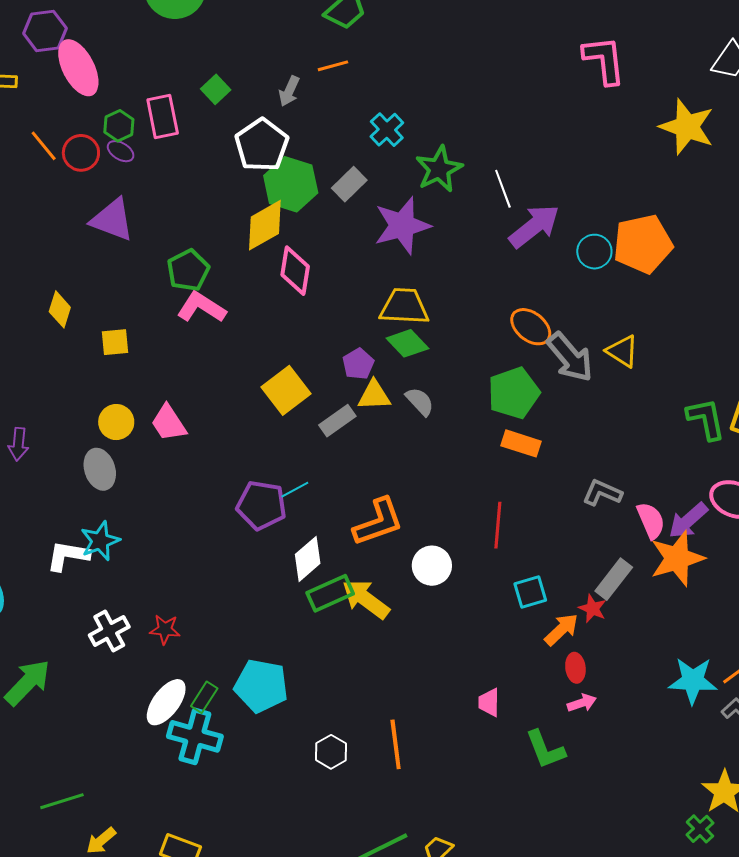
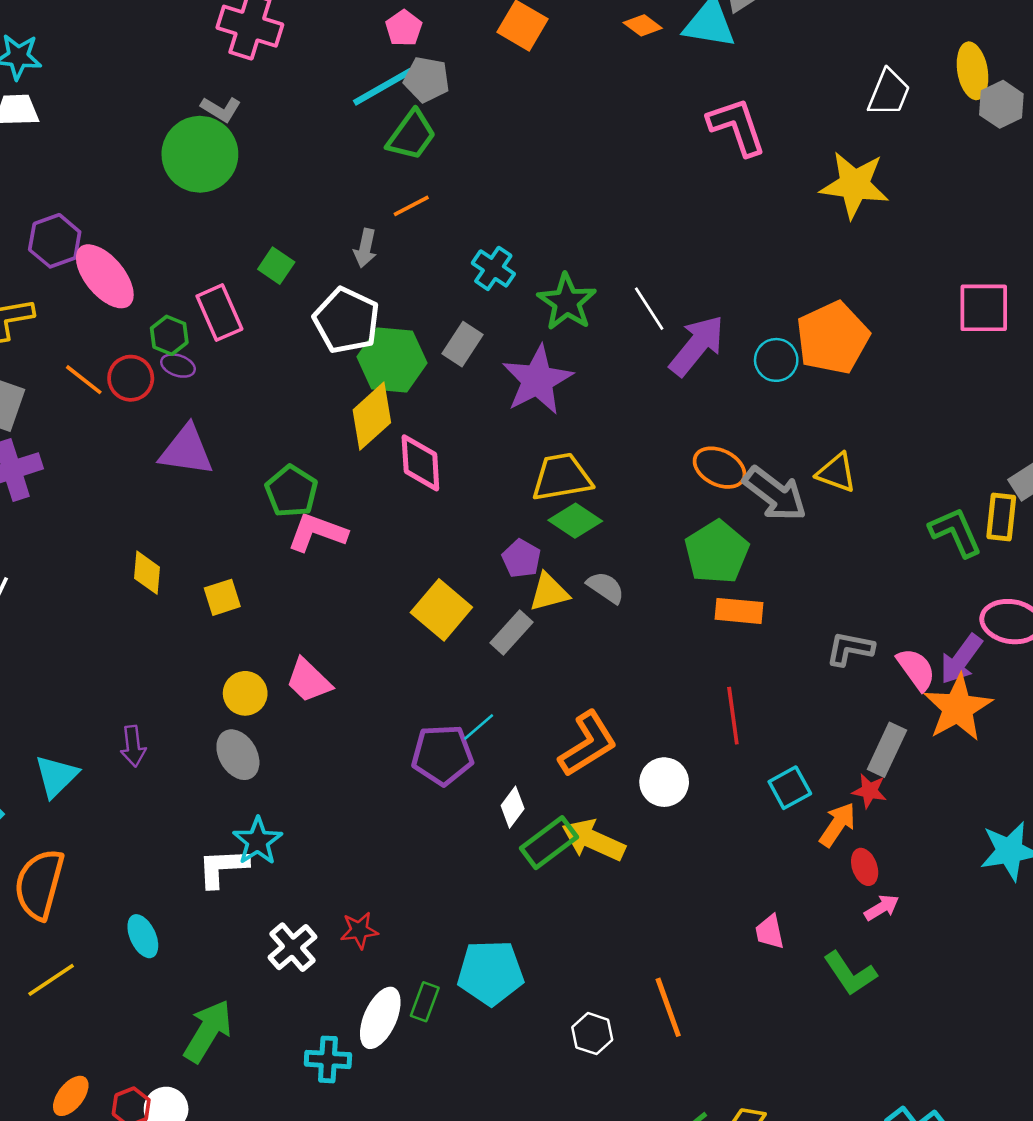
white diamond: (308, 559) -> (513, 807), size x0.7
cyan cross: (195, 736) -> (328, 1059), moved, size x0.7

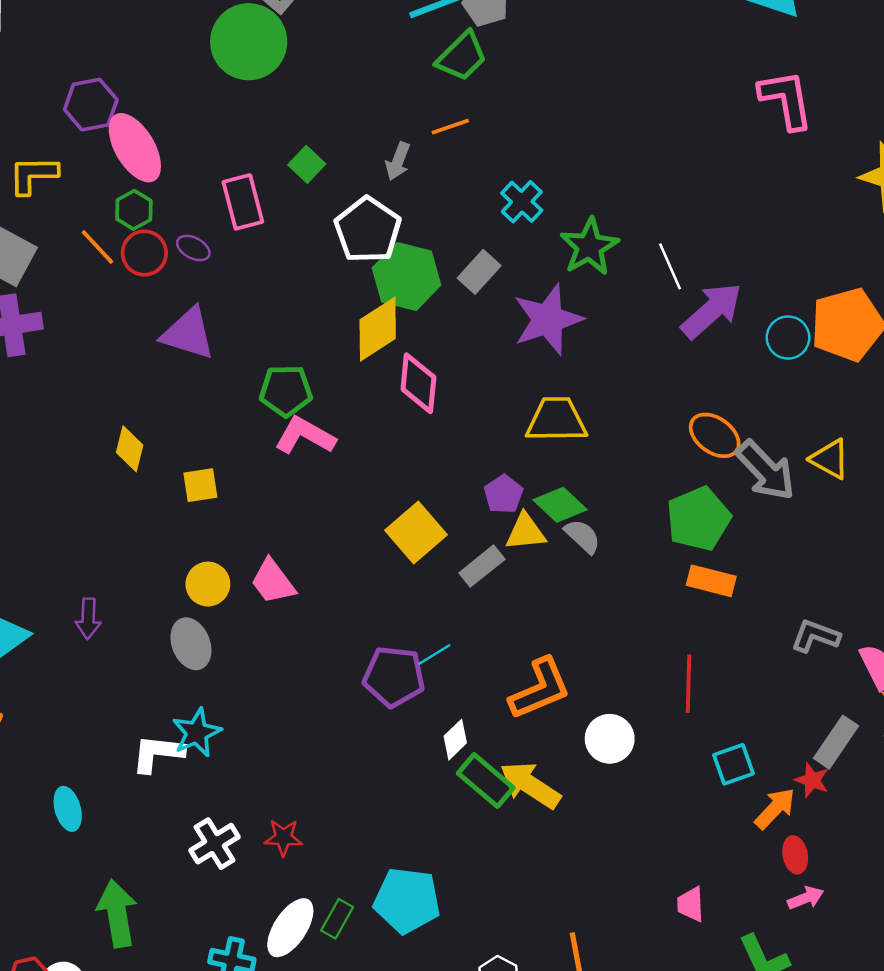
green hexagon: (169, 335) -> (134, 210), moved
green pentagon: (291, 491) -> (286, 391), turned 30
green diamond: (575, 521) -> (560, 505), moved
green rectangle: (549, 843) -> (486, 781), turned 68
green arrow: (208, 1031) -> (117, 913), turned -50

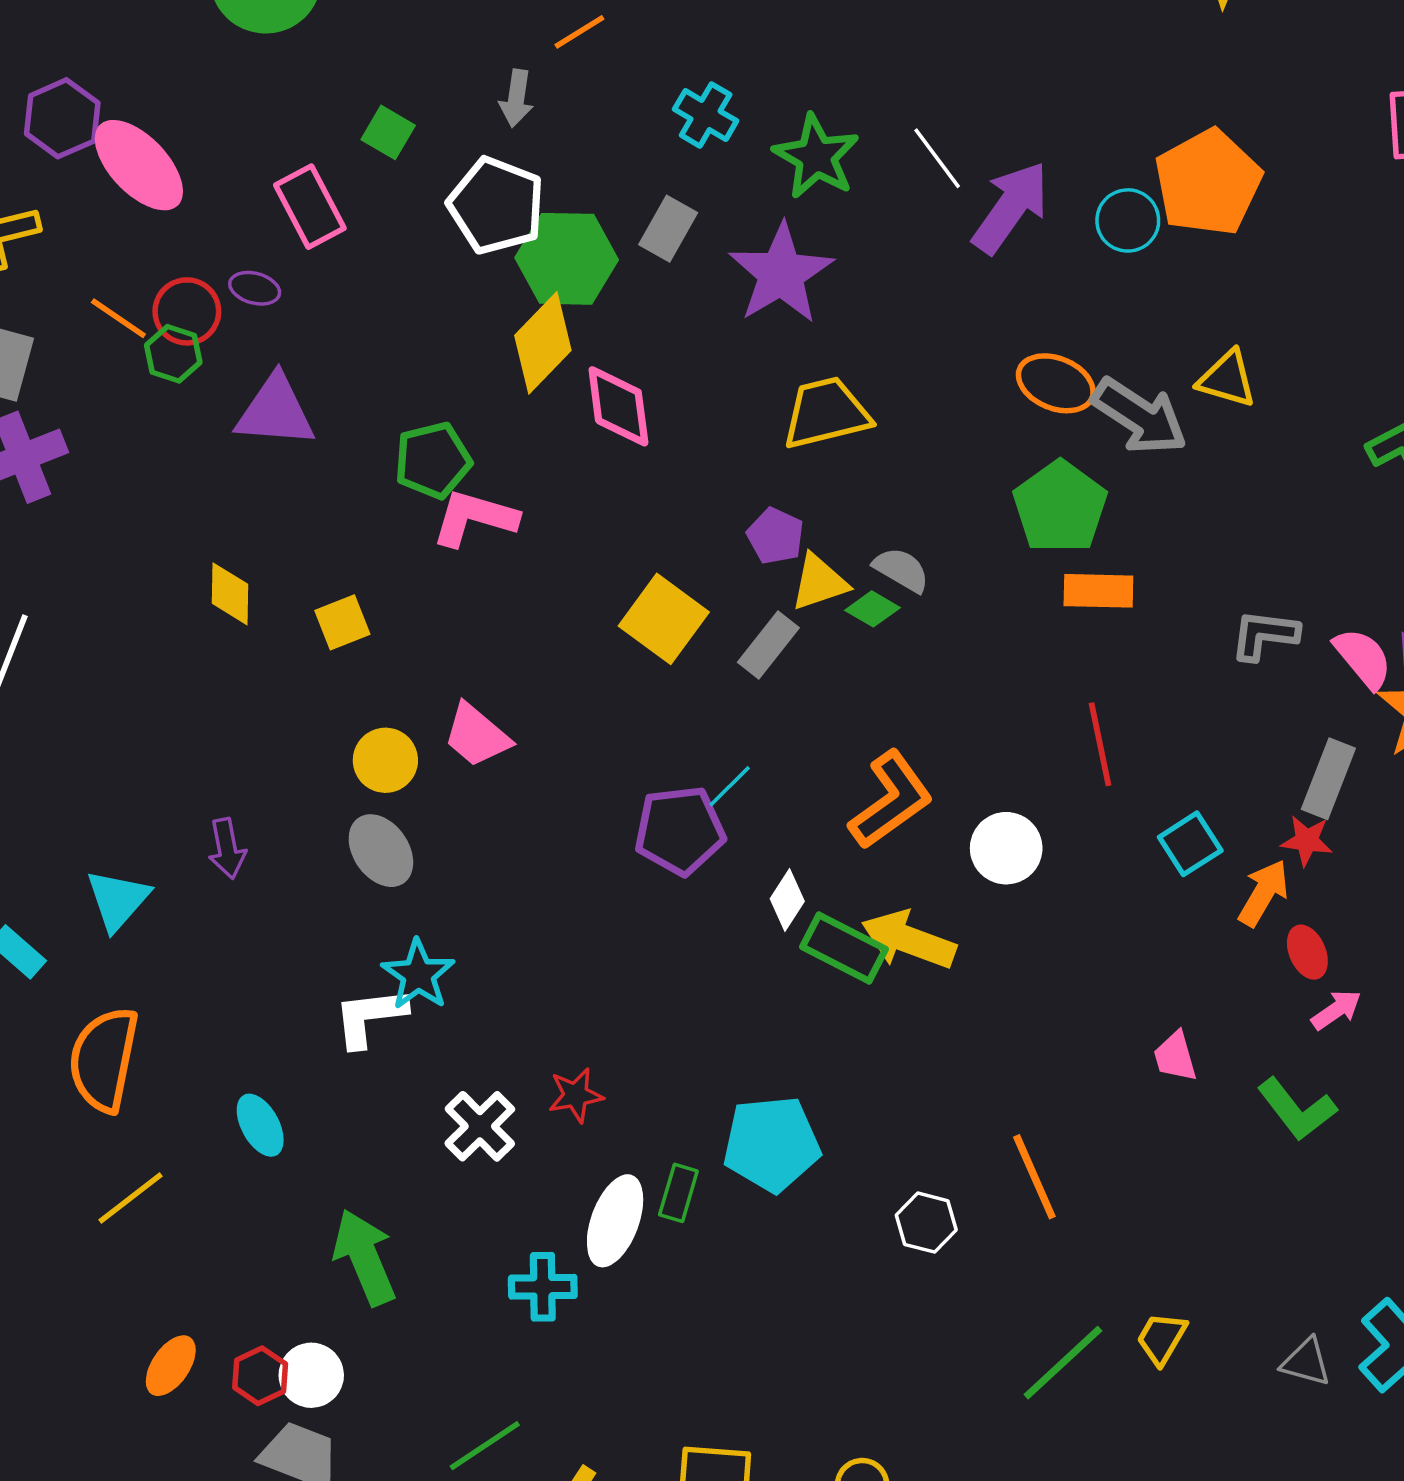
green hexagon: (134, 210) -> (173, 354), moved
green diamond: (560, 505) -> (873, 609), moved, size x0.7

